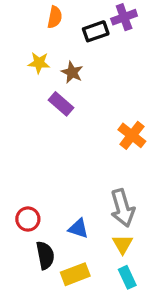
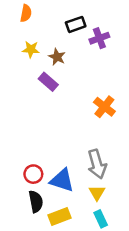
orange semicircle: (55, 17) -> (26, 13), moved
purple cross: (124, 17) -> (99, 38), moved
red circle: (28, 219) -> (33, 174), moved
blue triangle: (78, 228) -> (62, 180), size x1.5

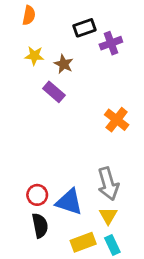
yellow rectangle: (60, 216) -> (83, 242), moved

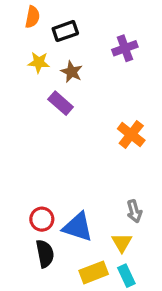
black rectangle: (85, 28) -> (65, 31), moved
gray arrow: (108, 184) -> (134, 211), moved, size x0.6

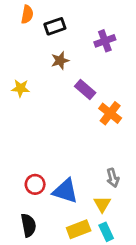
yellow star: (39, 62) -> (21, 88), moved
brown star: (72, 72) -> (60, 61), turned 30
purple rectangle: (61, 103) -> (85, 90), moved
black semicircle: (45, 254) -> (28, 225), moved

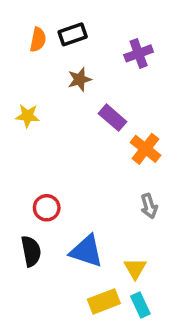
orange semicircle: (27, 14) -> (38, 40), moved
gray arrow: (113, 178) -> (149, 206), moved
red circle: (35, 184) -> (47, 208), moved
black semicircle: (28, 225) -> (31, 251), moved

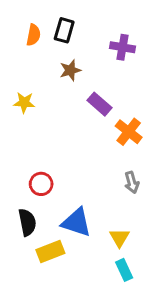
black rectangle: (73, 34) -> (64, 30), turned -55
purple cross: (139, 53) -> (123, 47), turned 30
yellow rectangle: (104, 301) -> (50, 252), moved

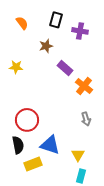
black rectangle: (64, 30) -> (56, 20), moved
orange semicircle: (33, 35) -> (22, 23), turned -48
red circle: (41, 184) -> (27, 120), size x1.5
cyan rectangle: (124, 270) -> (81, 176), turned 40

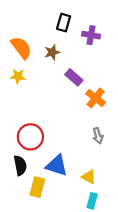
orange semicircle: (22, 23) -> (21, 48), moved, size x1.5
yellow triangle: (78, 155) -> (89, 177), turned -32
yellow rectangle: (33, 164) -> (37, 187), turned -54

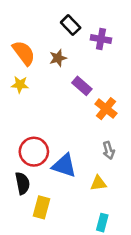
black rectangle: (64, 23) -> (71, 25), turned -60
blue triangle: (57, 165) -> (64, 166), moved
yellow triangle: (89, 177) -> (98, 183), moved, turned -35

